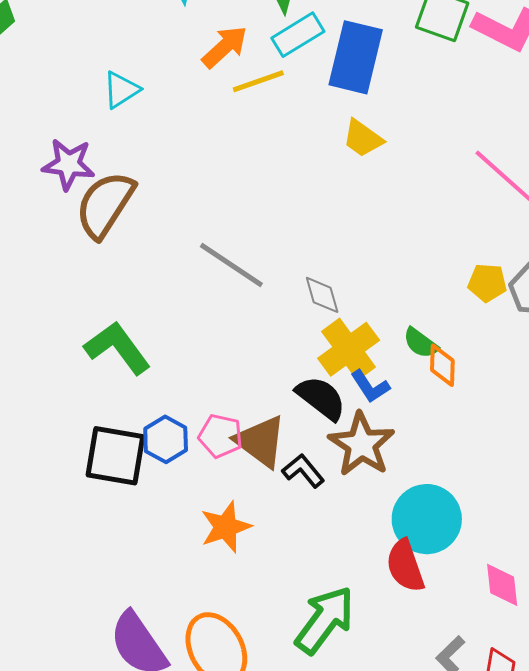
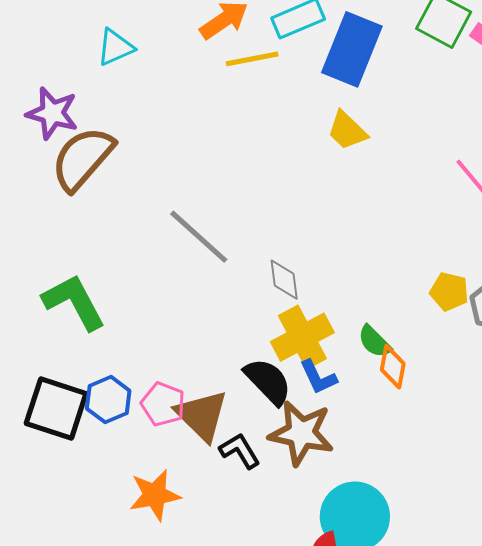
brown star: (362, 444) -> (301, 433), turned -30

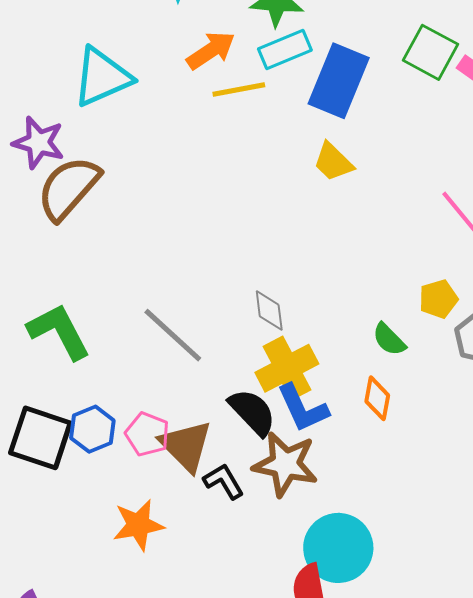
cyan triangle: (115, 47) -> (102, 77), size x1.6
gray line: (199, 237) -> (173, 335), moved
yellow pentagon: (449, 292) -> (438, 299), moved, turned -30
green semicircle: (375, 341) -> (389, 339), moved
blue L-shape: (318, 377) -> (303, 408), size x1.4

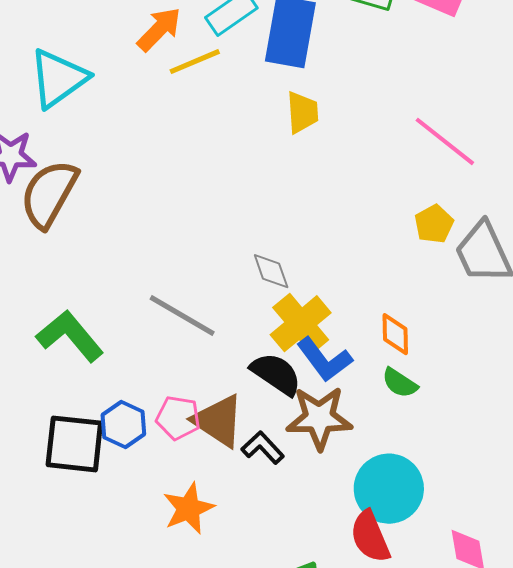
yellow trapezoid: (333, 162) -> (302, 112), turned -126
green semicircle: (389, 339) -> (400, 383), moved

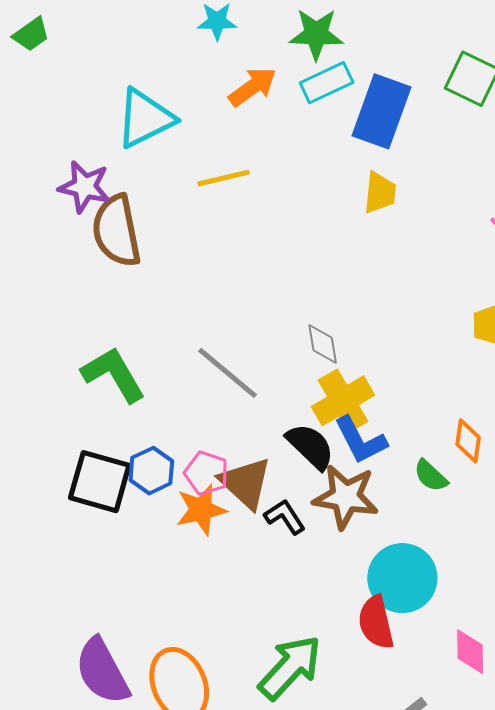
yellow line: (195, 62) -> (223, 178), moved
brown semicircle: (49, 194) -> (116, 231), turned -50
orange diamond: (395, 334) -> (468, 441), moved
orange star: (189, 508) -> (201, 510), moved

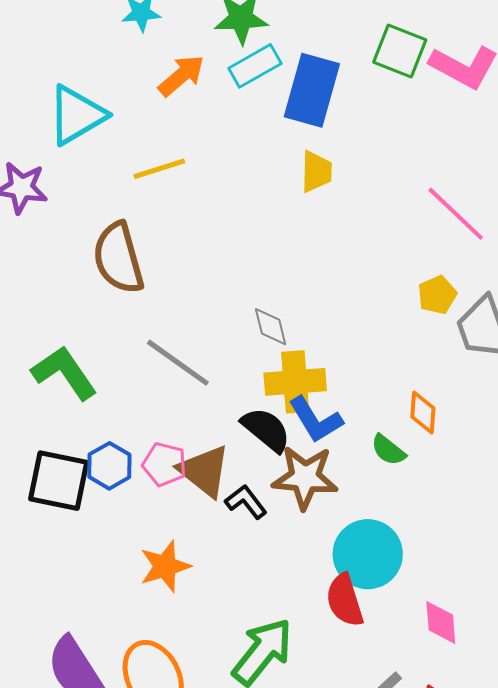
brown semicircle: (116, 231) -> (118, 258), moved
yellow cross: (343, 401) -> (295, 382), turned 30
orange star: (201, 510) -> (165, 566), moved

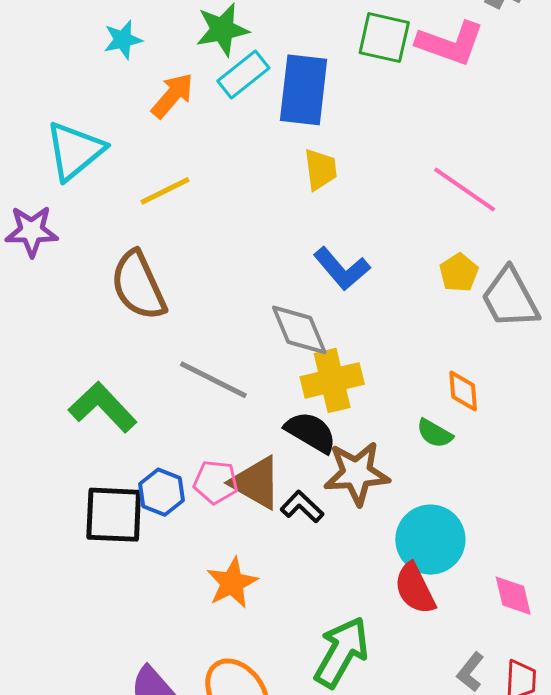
gray diamond: (271, 327) -> (299, 330), size x1.5
blue L-shape: (316, 420) -> (342, 269), moved

